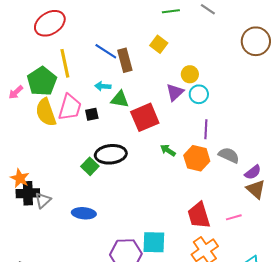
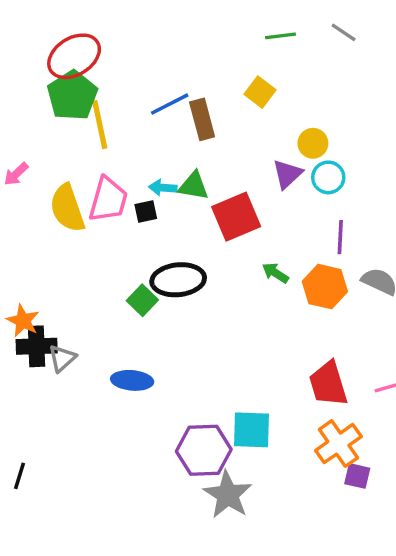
blue line: (106, 51) -> (170, 104), turned -60
green pentagon: (42, 81) -> (72, 96), moved
cyan arrow: (103, 86) -> (163, 188), moved

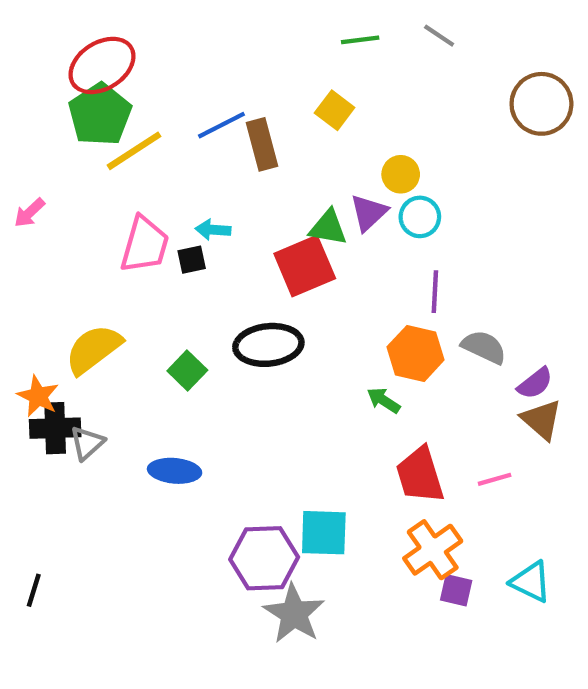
yellow line: (100, 125) -> (134, 151), turned 69
green triangle: (193, 186) -> (328, 228), moved
yellow semicircle: (67, 208) -> (93, 349), moved, turned 72
green arrow: (275, 273) -> (384, 400), moved
black ellipse: (178, 280) -> (268, 345), moved

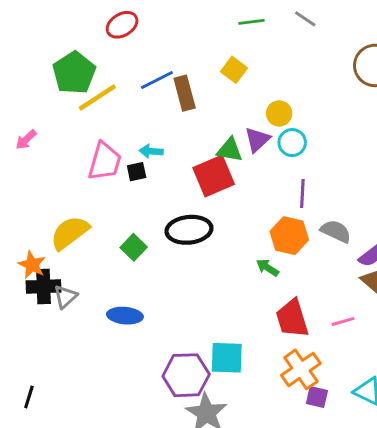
red ellipse: (102, 65) -> (122, 25), moved, size x0.7

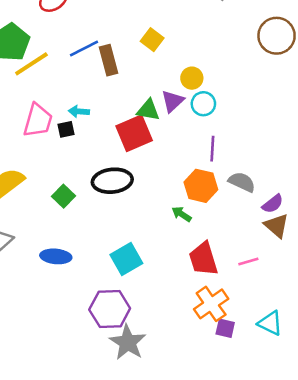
cyan square: (227, 358) -> (126, 259), moved, turned -32

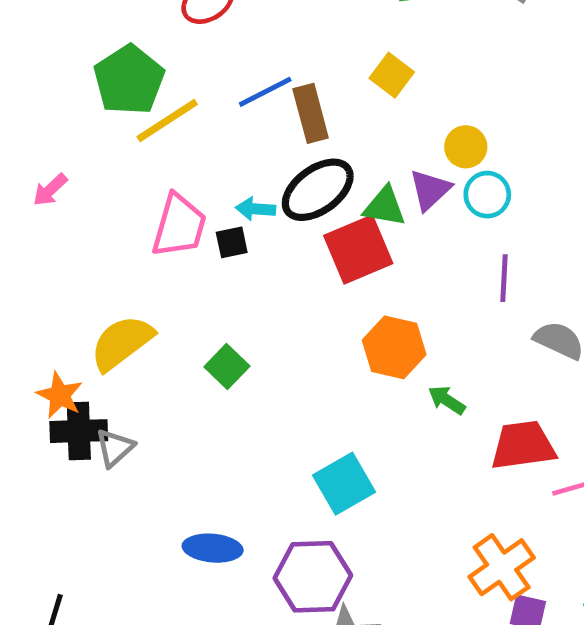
black ellipse: (112, 181) -> (318, 190), moved, turned -30
orange hexagon: (201, 186) -> (394, 347), moved
blue ellipse: (56, 256) -> (213, 548), moved
red trapezoid: (203, 259) -> (523, 445), moved, turned 99

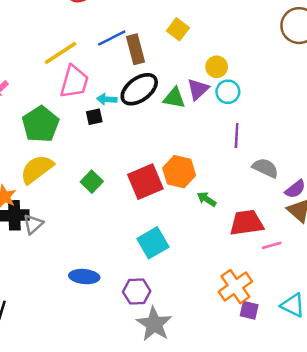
green pentagon: (129, 80) -> (41, 124), moved
pink trapezoid: (179, 226) -> (74, 82), moved
red square: (358, 250) -> (145, 182), moved
purple hexagon: (313, 577) -> (137, 292), size x0.7

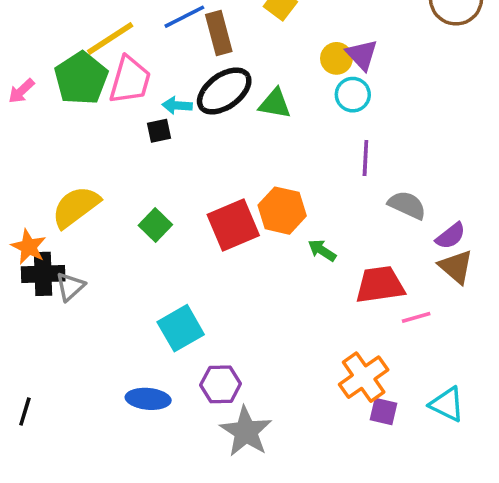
purple triangle: (198, 89) -> (362, 55), moved, turned -30
green pentagon: (41, 124) -> (81, 78), moved
cyan square: (153, 243) -> (181, 328), moved
blue ellipse: (84, 277) -> (148, 399), moved

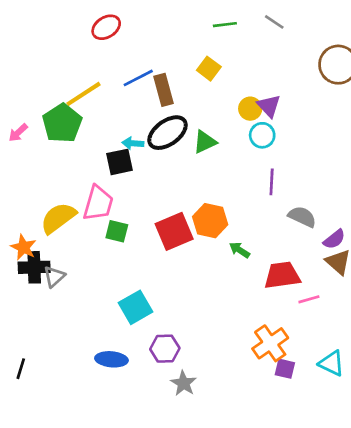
pink trapezoid: (130, 80) -> (98, 203), moved
green triangle: (275, 104) -> (205, 142), turned -35
black square: (159, 131) -> (119, 162), size x1.5
green square: (155, 225) -> (117, 231), turned -30
gray star: (246, 431) -> (184, 383), size x0.7

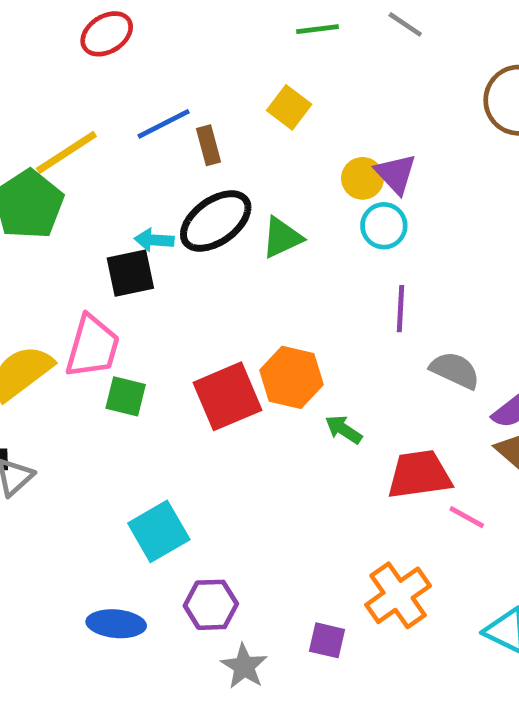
brown rectangle: (164, 90) -> (209, 145), size x0.7
pink line: (309, 299) -> (467, 517), turned 45
purple square: (285, 369) -> (327, 640), moved

